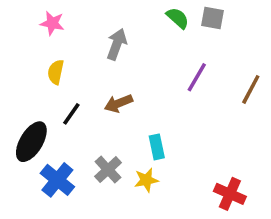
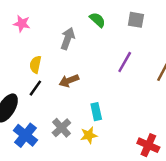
green semicircle: (178, 18) -> (97, 20), moved
yellow semicircle: (56, 72) -> (35, 65), moved

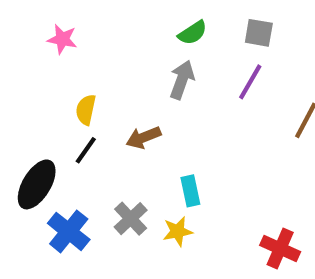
green semicircle: (97, 20) -> (193, 33), turned 105
gray arrow: (68, 38) -> (182, 80), moved
purple line: (125, 62) -> (250, 82), moved

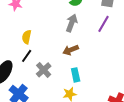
brown arrow: (143, 137) -> (71, 50), moved
gray cross: (131, 219) -> (44, 70), moved

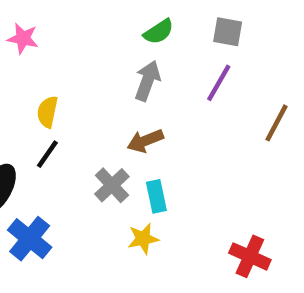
gray cross: (44, 70) -> (112, 185), moved

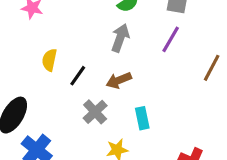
black line: (47, 154) -> (78, 76), moved
cyan rectangle: (156, 196) -> (142, 118), moved

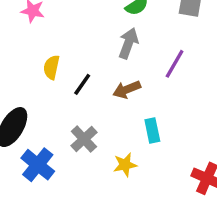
purple line: (171, 39) -> (175, 64), moved
gray cross: (95, 112) -> (84, 139), moved

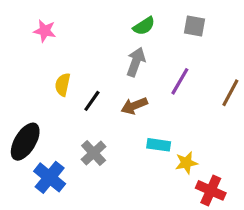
cyan rectangle: (152, 130) -> (159, 145), turned -70
yellow star: (125, 165) -> (186, 163), moved

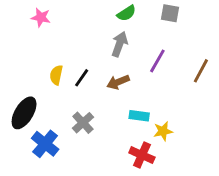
yellow semicircle: (63, 85) -> (56, 75), moved
red cross: (211, 190) -> (142, 155), moved

